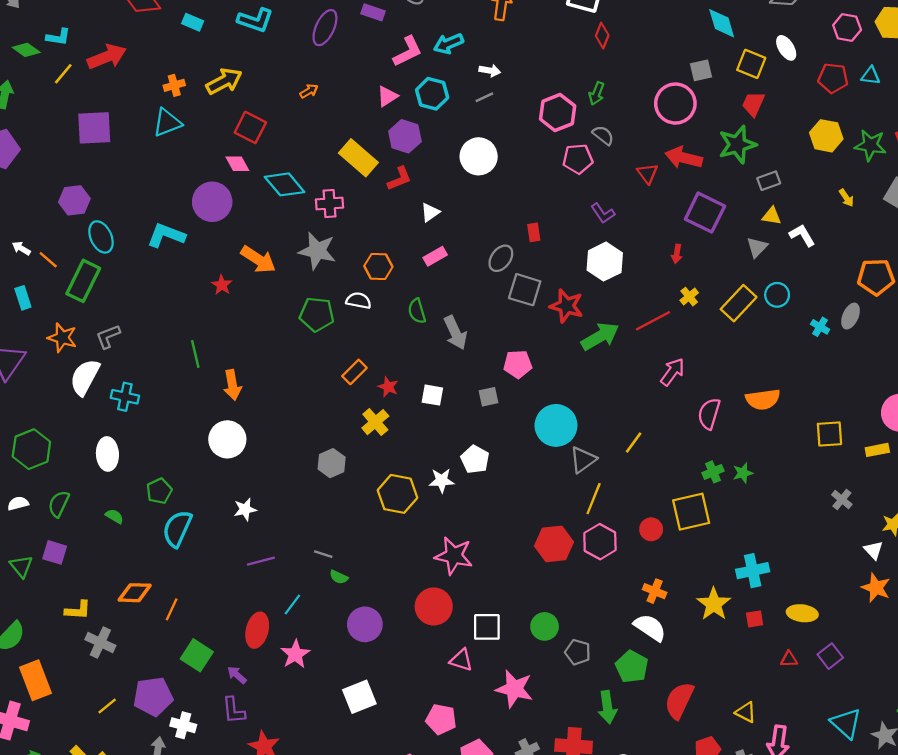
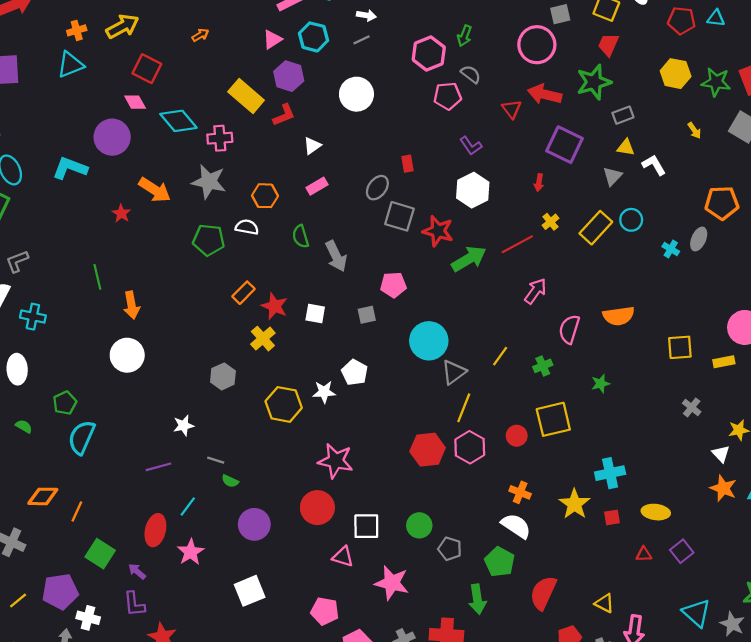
red star: (388, 387) -> (274, 306), size x1.4
green cross: (713, 472) -> (543, 366), moved
white star: (245, 509) -> (184, 425), moved

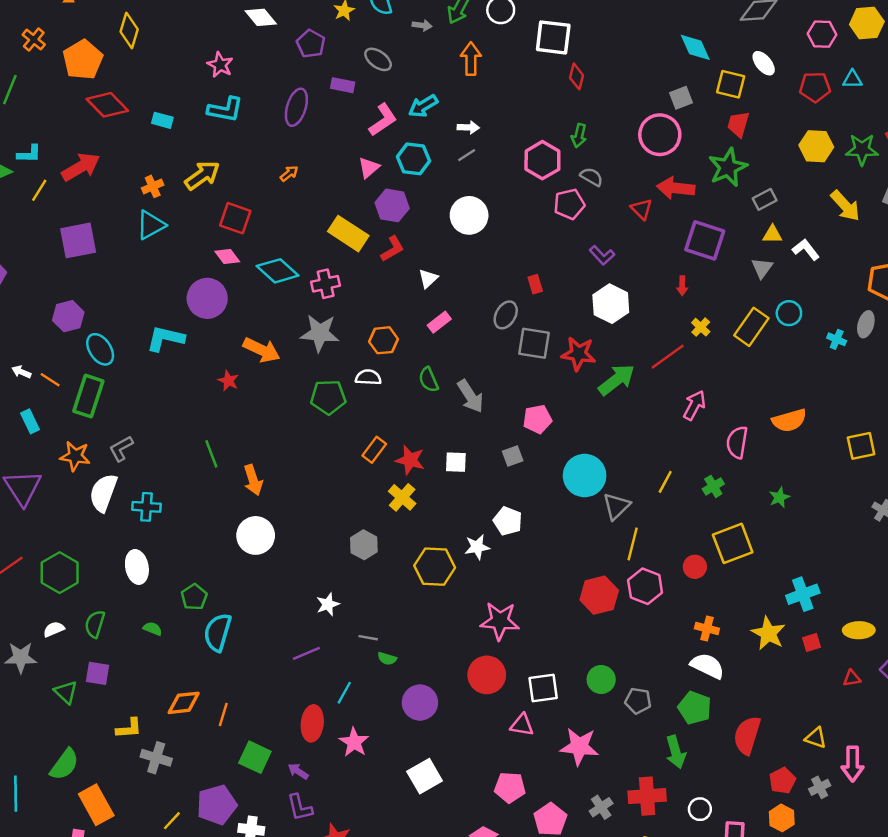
yellow arrow: (694, 130) -> (845, 206), size x1.8

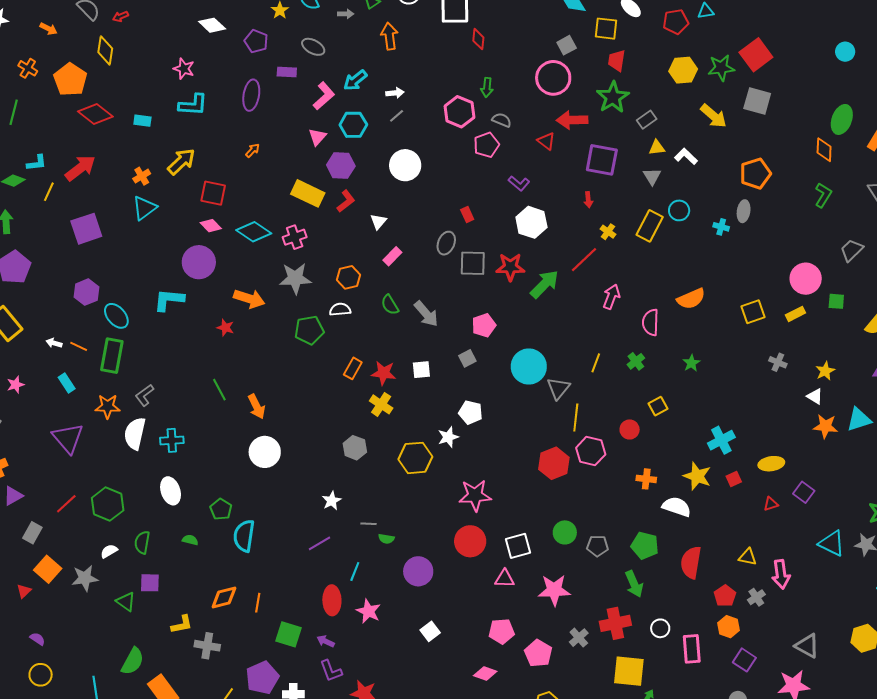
yellow square: (733, 543) -> (658, 406), size x0.6
white semicircle: (707, 666) -> (677, 507), moved
white square: (425, 776) -> (430, 631), size x0.7

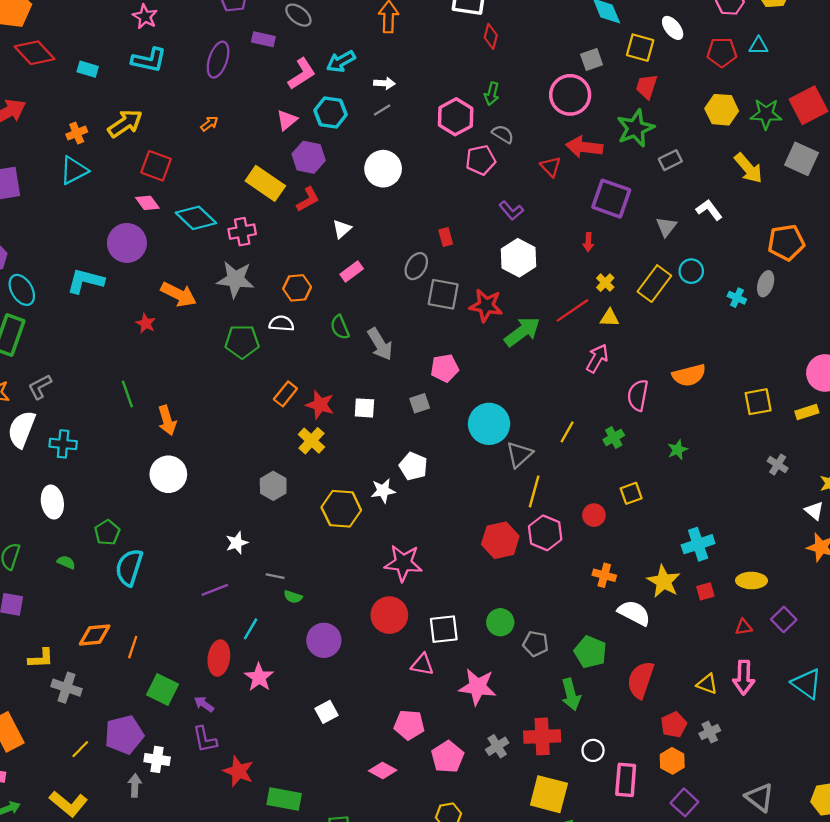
yellow triangle: (657, 148) -> (610, 318), moved
pink arrow: (781, 574) -> (744, 677), moved

